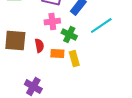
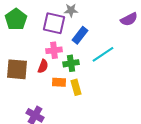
green cross: (69, 35) -> (71, 63), turned -35
red semicircle: (39, 46) -> (43, 66), moved, turned 32

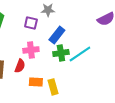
purple square: (54, 23) -> (31, 23), size x0.6
green cross: (71, 63) -> (61, 53), moved

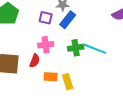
blue rectangle: (57, 35) -> (68, 20), moved
cyan line: (80, 54) -> (95, 49), turned 55

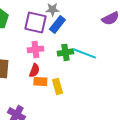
purple square: (46, 18) -> (35, 22), size x1.6
red semicircle: (35, 61) -> (34, 70), moved

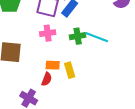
red semicircle: (34, 70) -> (47, 79), moved

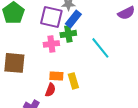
green cross: (78, 36) -> (68, 34), moved
cyan line: (97, 37) -> (100, 48), turned 30

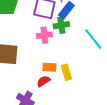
red semicircle: (50, 90) -> (43, 81), turned -144

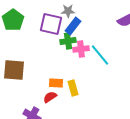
pink cross: (44, 35) -> (81, 49), moved

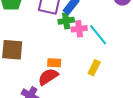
yellow rectangle: (73, 88) -> (94, 68), moved, turned 42
red semicircle: (50, 97) -> (48, 77), size x1.5

